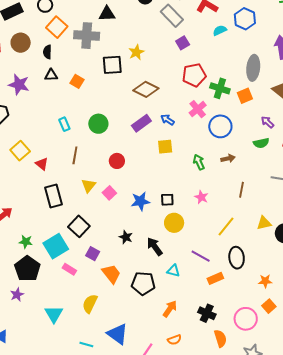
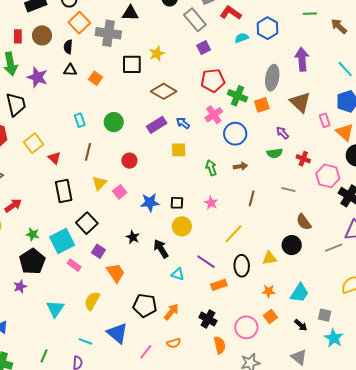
yellow triangle: (264, 223) -> (269, 258), moved
black pentagon: (143, 283) -> (145, 305), moved

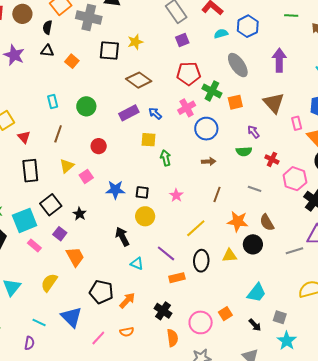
gray ellipse: (272, 78) -> (238, 65), moved, turned -50
green arrow: (211, 168) -> (166, 158), moved
black star: (133, 237) -> (80, 214), moved
orange star: (269, 291) -> (238, 221), moved, size x1.5

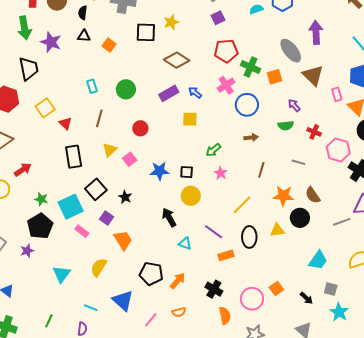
gray ellipse: (238, 65) -> (291, 51), moved
green arrow: (166, 158) -> (213, 150), moved, turned -112
cyan trapezoid: (257, 293) -> (318, 260), moved

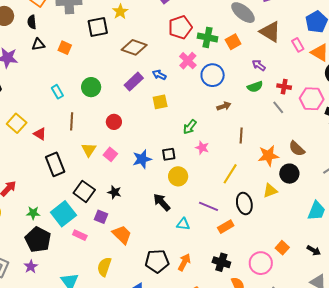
gray line: (298, 162) -> (278, 107), moved, turned 48

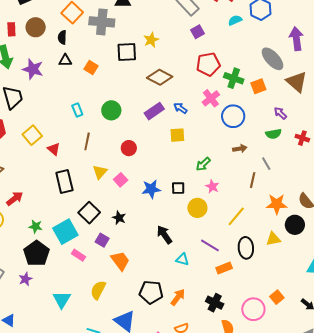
gray line: (278, 107) -> (266, 164), moved
yellow circle: (178, 176) -> (197, 208), moved

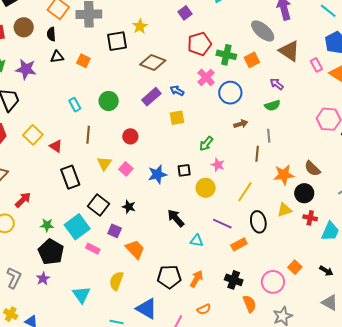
red cross: (302, 138) -> (310, 218), moved
gray line: (266, 164) -> (269, 136), turned 32

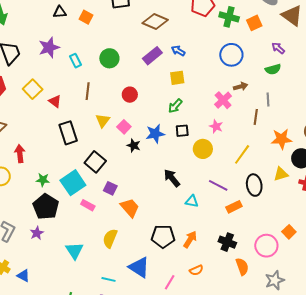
purple star: (26, 69) -> (49, 47), moved, turned -30
pink cross: (206, 77) -> (223, 100), moved
green arrow: (206, 144) -> (175, 106), moved
red arrow: (23, 200) -> (20, 154), turned -54
black star: (129, 207) -> (134, 145), moved

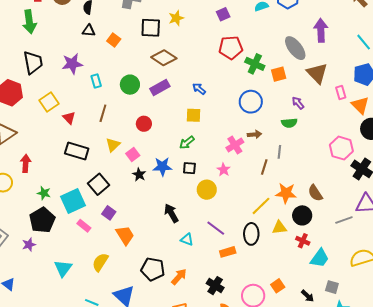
brown diamond: (155, 22) -> (164, 58), moved
purple rectangle: (152, 56) -> (160, 88), moved
black rectangle: (68, 133) -> (77, 151), turned -65
yellow line: (242, 154) -> (261, 206), moved

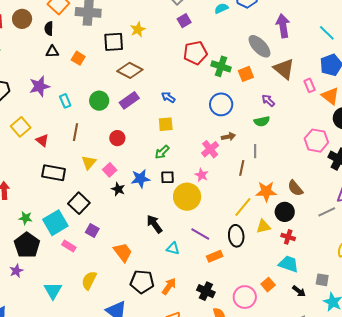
yellow circle: (207, 190) -> (187, 197), size x1.4
orange trapezoid: (125, 235) -> (123, 252), moved
cyan trapezoid: (320, 258) -> (289, 264), moved, turned -100

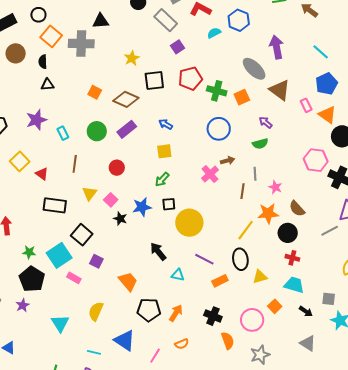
black square: (114, 42) -> (154, 81), moved
orange square: (78, 58) -> (95, 92), moved
pink star: (202, 175) -> (275, 187), moved
yellow triangle: (263, 226) -> (260, 277), moved

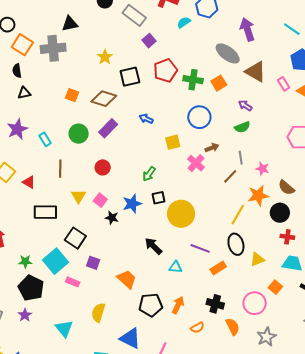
yellow square: (164, 151) -> (173, 142), moved
brown line: (242, 191) -> (230, 176), turned 42
orange semicircle: (182, 344) -> (197, 328), moved

